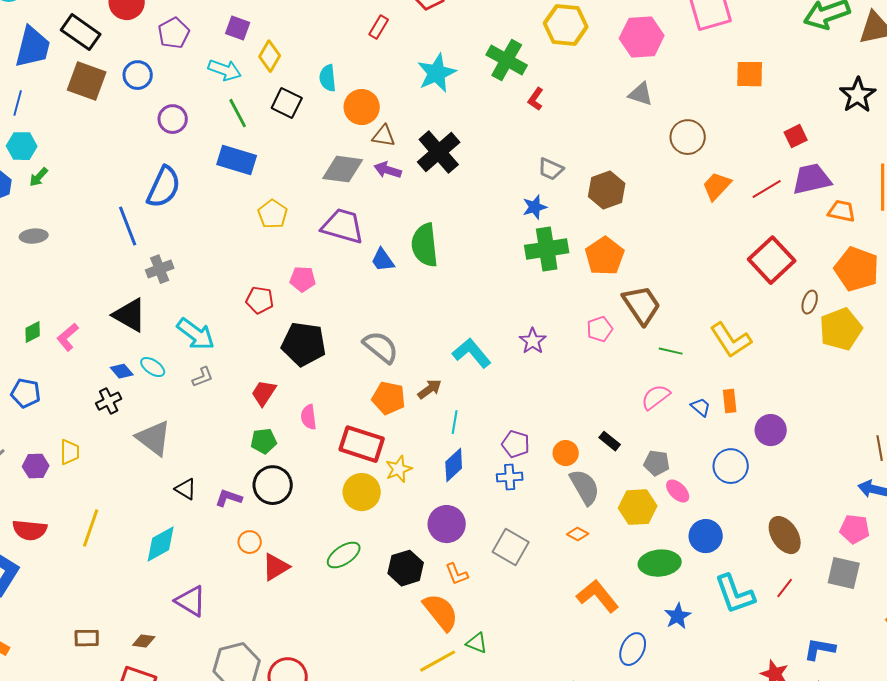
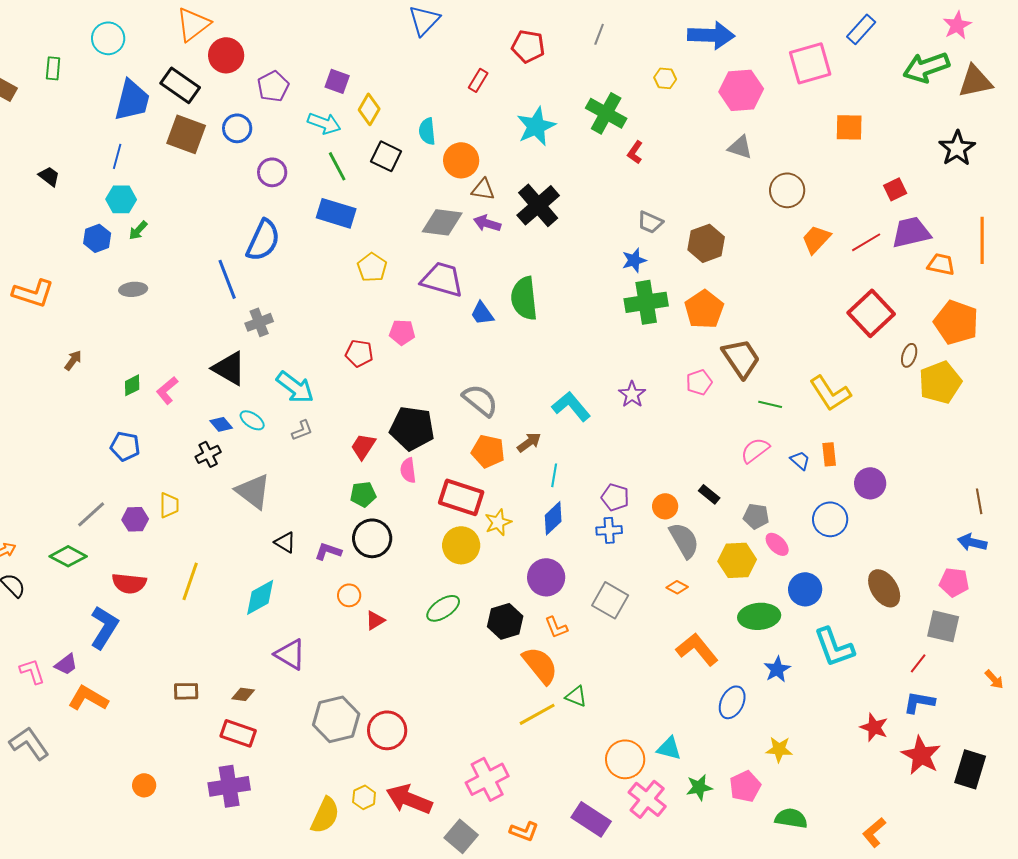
yellow hexagon: (566, 25) -> (665, 78), size x0.5
black pentagon: (304, 344) -> (412, 428), moved
red triangle: (276, 567) -> (375, 620), size x0.7
red line: (785, 588) -> (918, 663), moved

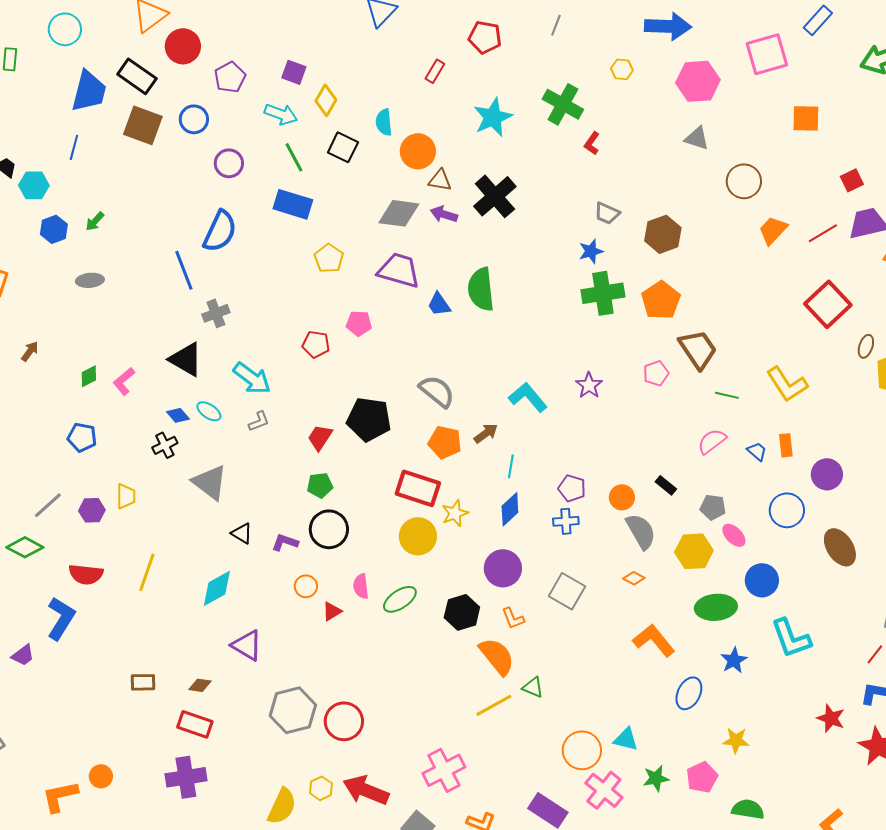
cyan hexagon: (121, 199) -> (34, 185), moved
pink semicircle: (408, 470) -> (361, 586), moved
brown ellipse: (884, 588) -> (840, 547), moved
orange L-shape: (88, 698) -> (60, 796), moved, turned -42

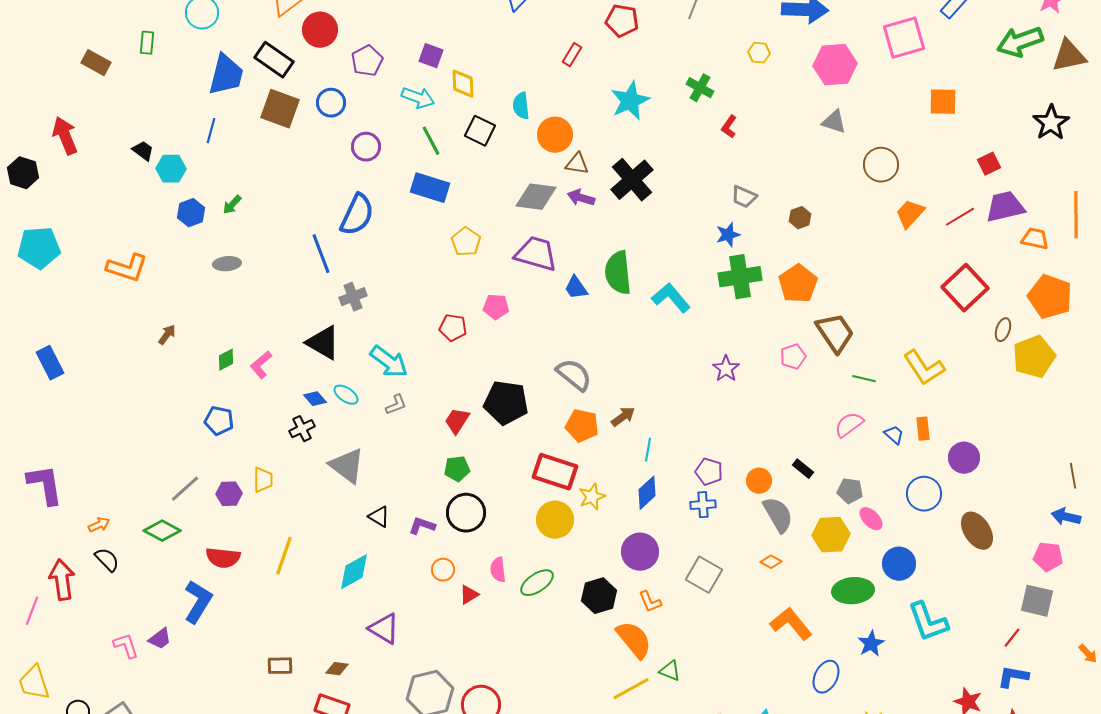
yellow diamond: (326, 100) -> (463, 84), turned -32
green cross: (563, 104) -> (700, 88), size x0.7
brown hexagon: (663, 234) -> (800, 218), size x0.6
cyan L-shape: (528, 397) -> (671, 298), moved

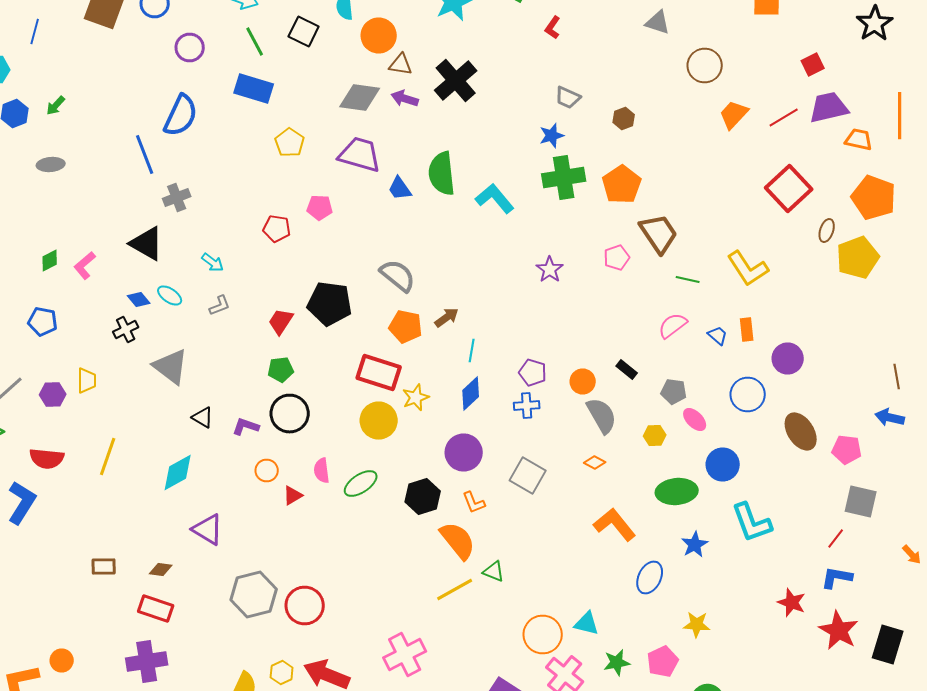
cyan arrow: (389, 362) -> (213, 262), size x0.6
yellow hexagon: (831, 535) -> (655, 436), size x0.6
pink pentagon: (1048, 557) -> (847, 450), moved

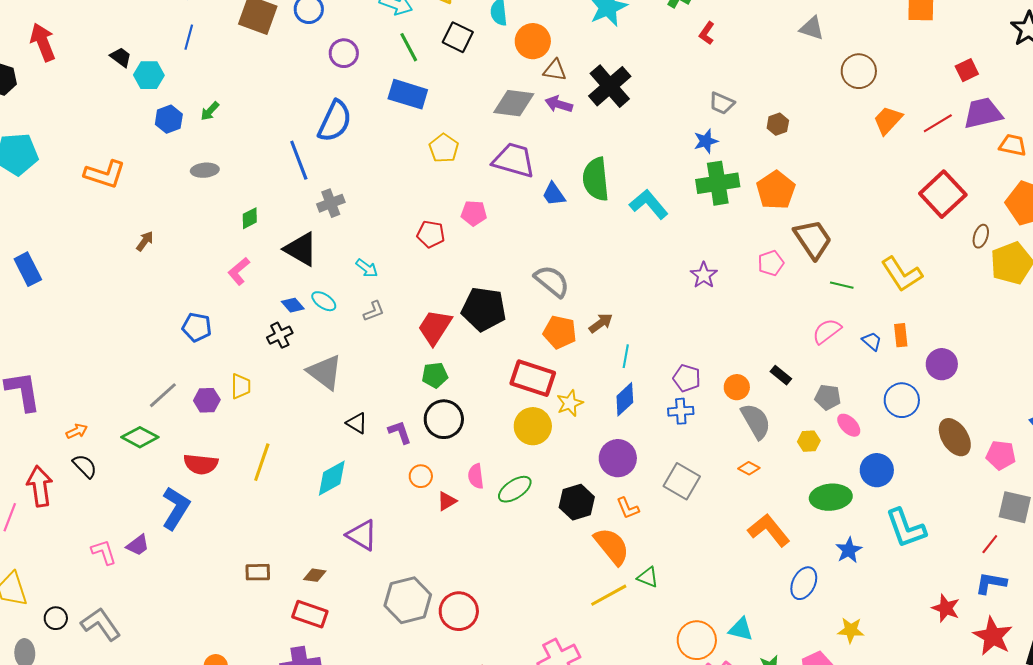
green diamond: (50, 260) -> (250, 218), moved
red trapezoid: (281, 322) -> (435, 327), size x1.4
purple L-shape: (246, 426) -> (400, 432), turned 52

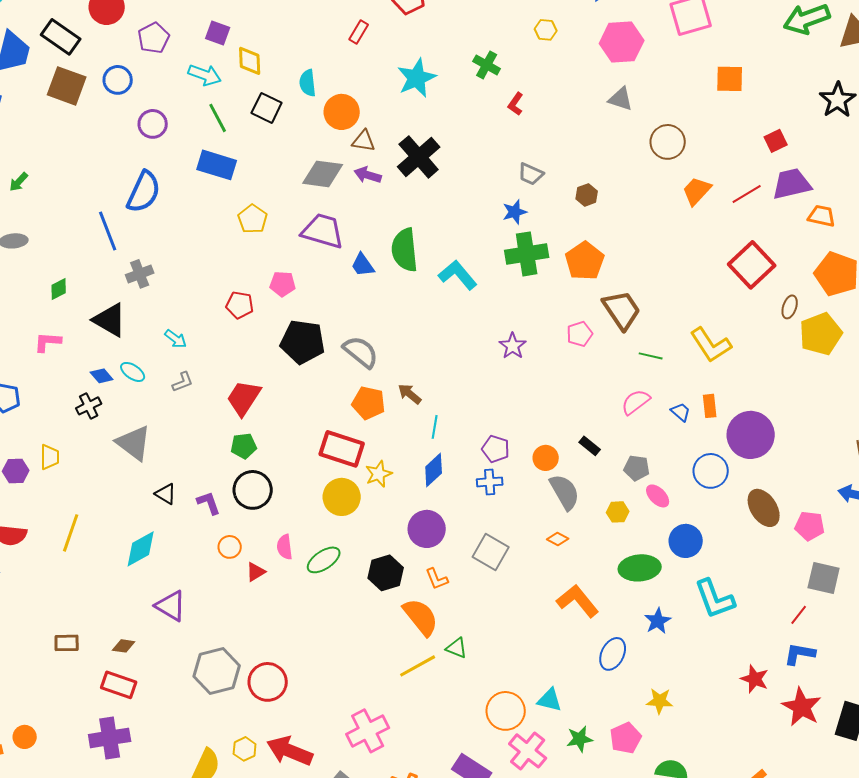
pink L-shape: (239, 271) -> (48, 342), turned 44
black pentagon: (484, 309) -> (303, 342), moved
brown arrow: (601, 323) -> (410, 394), turned -105
purple circle: (942, 364) -> (751, 435), size x1.5

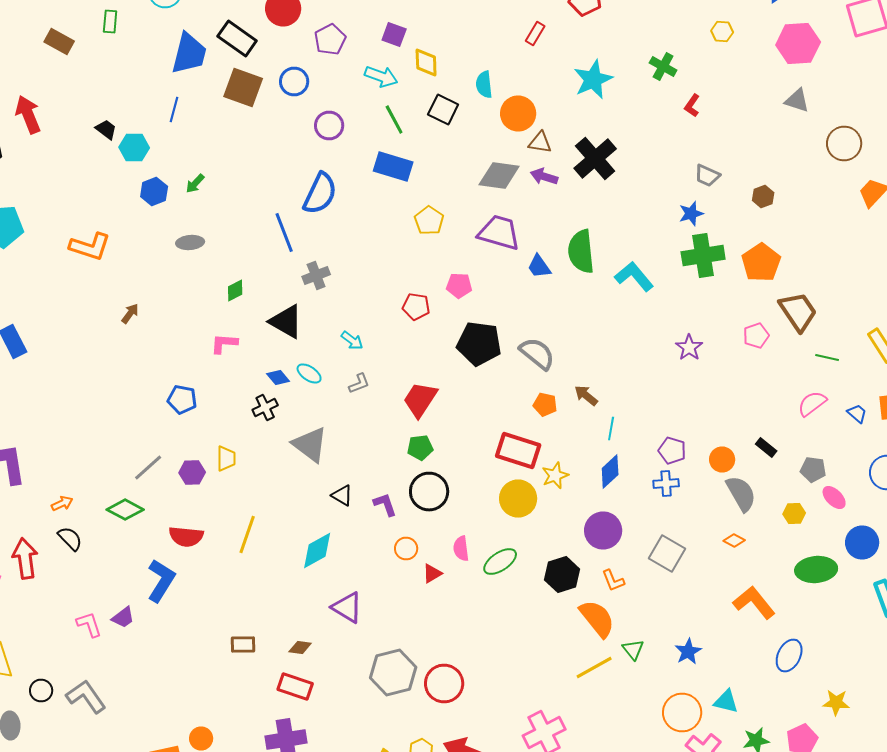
orange pentagon: (369, 403) -> (545, 404), size x0.7
blue star: (658, 621) -> (688, 652), moved
green triangle: (457, 648) -> (633, 650), turned 30

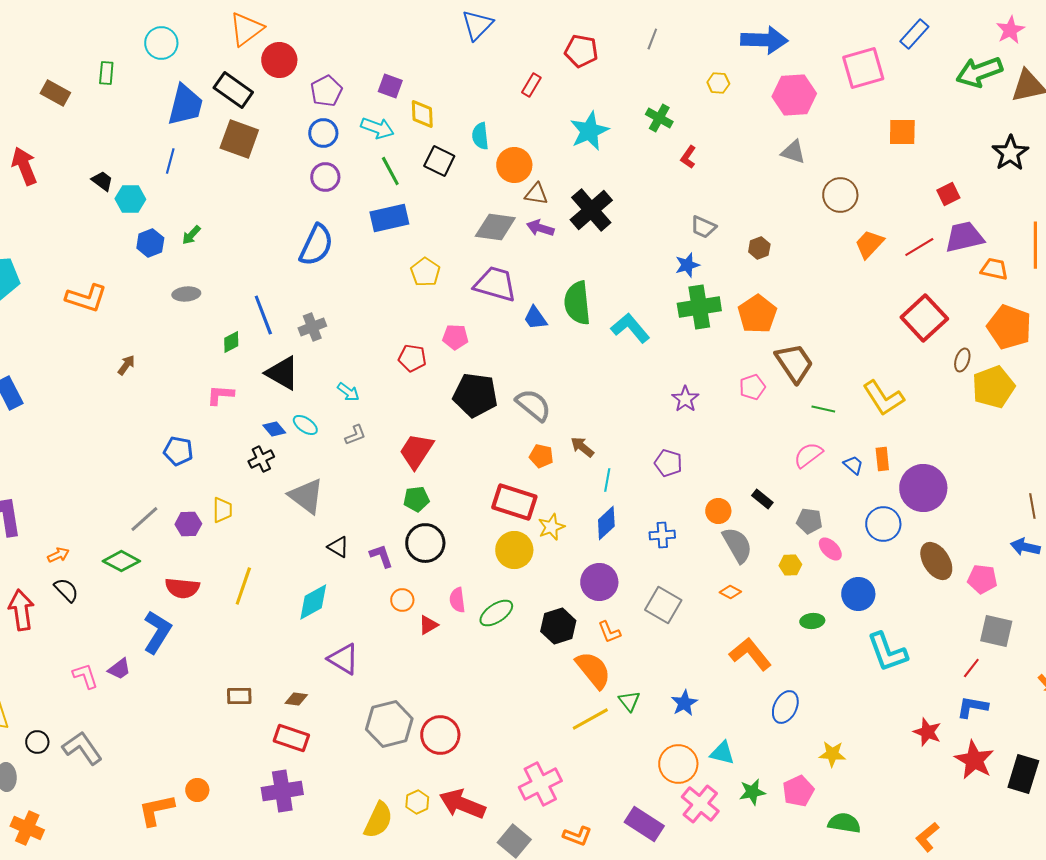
blue circle: (294, 82) -> (323, 133), moved
blue rectangle: (393, 166) -> (389, 218), turned -30
blue line: (284, 232) -> (263, 315), moved
purple pentagon: (672, 450) -> (668, 463), moved
green ellipse: (816, 570) -> (812, 621), size x0.6

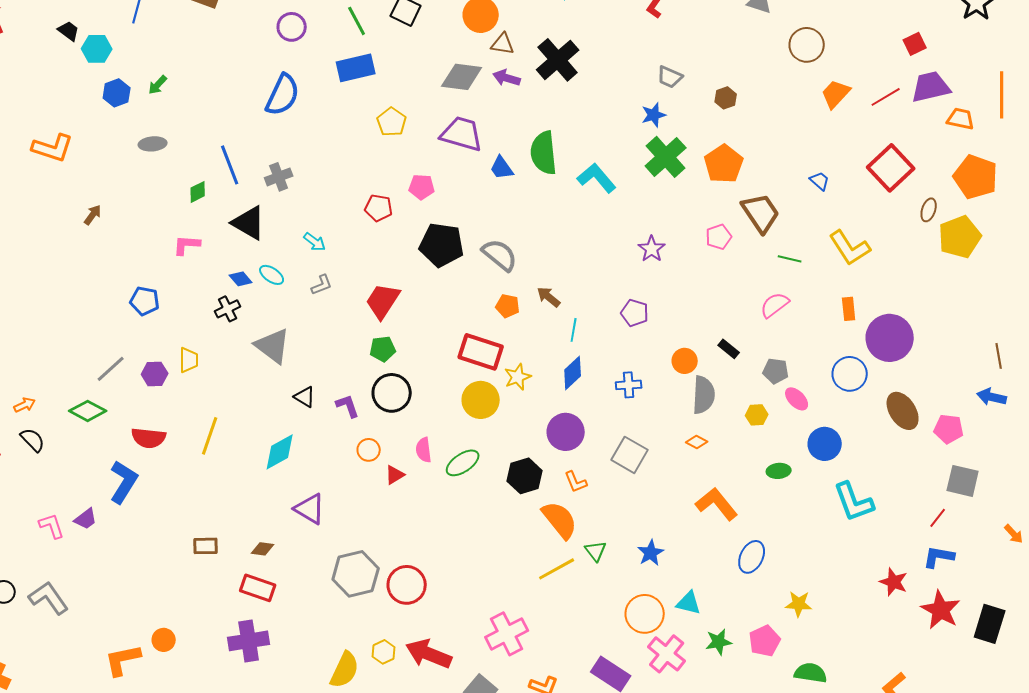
green cross: (699, 307) -> (666, 157), turned -33
blue trapezoid: (853, 465) -> (820, 181), moved
gray semicircle: (737, 545) -> (704, 395), turned 33

